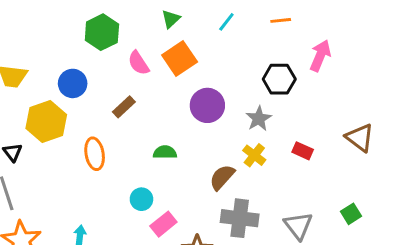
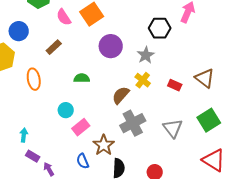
brown triangle: (360, 138) -> (205, 78), moved
red rectangle: (303, 151) -> (175, 85), moved
green square: (351, 214) -> (209, 120), size x1.6
gray cross: (240, 218) -> (133, 123), turned -35

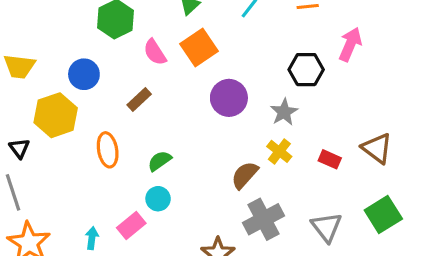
green semicircle: (82, 78) -> (160, 161), moved, turned -35
pink rectangle: (81, 127) -> (131, 225), moved

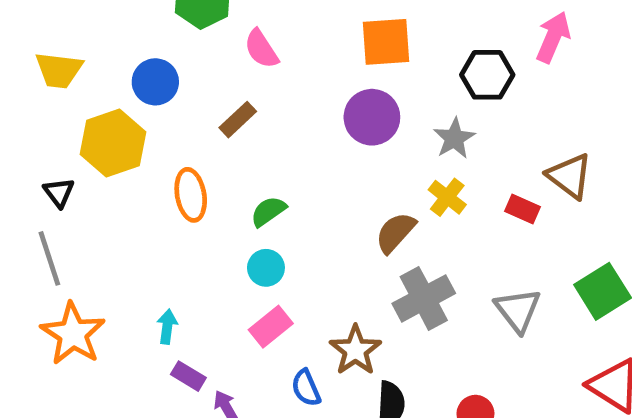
orange square: (199, 47) -> (386, 42), moved, turned 30
brown triangle: (377, 148) -> (570, 176), moved
pink rectangle: (131, 225) -> (271, 327), moved

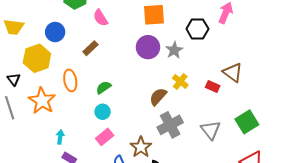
gray star: (454, 138) -> (174, 50), moved
orange star: (73, 334) -> (42, 101), moved

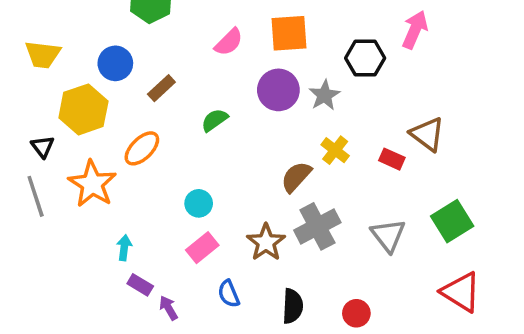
pink semicircle: (101, 18) -> (229, 42), moved, turned -102
brown rectangle: (90, 48) -> (161, 88), moved
orange ellipse: (70, 80) -> (142, 148), turned 55
green semicircle: (104, 88) -> (215, 120), moved
brown star: (141, 147) -> (266, 242), moved

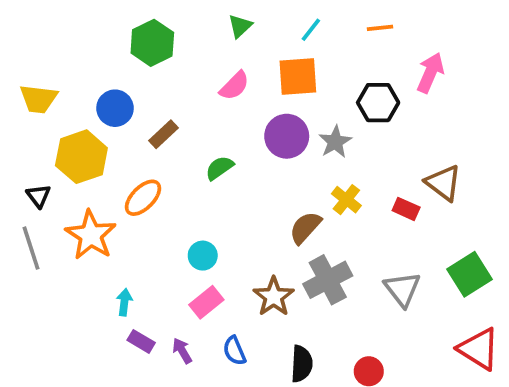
purple arrow: (169, 308) -> (182, 351), moved

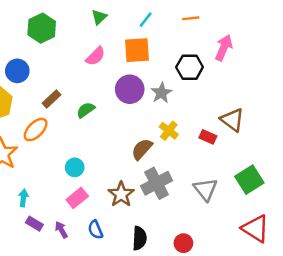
brown rectangle: (164, 134) -> (51, 99), moved

